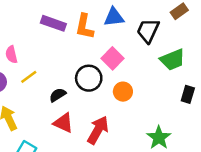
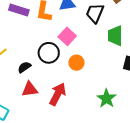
green trapezoid: (172, 60) -> (115, 36), turned 115
red triangle: (63, 123) -> (30, 89), turned -30

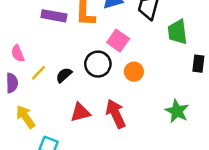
black semicircle: (24, 67) -> (64, 75), moved
red arrow: (58, 94) -> (116, 114), turned -45

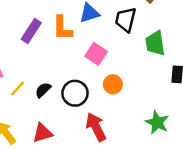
purple rectangle: (54, 16) -> (31, 31), turned -65
black circle: (98, 64) -> (75, 93), moved
red triangle: (80, 112) -> (43, 133), moved

